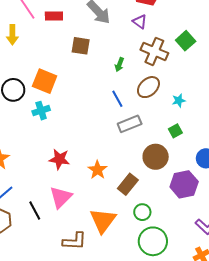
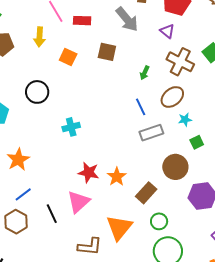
orange square: (45, 81) -> (68, 57), moved, size x0.7
cyan star: (179, 101) -> (185, 120), moved
cyan cross: (41, 111) -> (71, 127), moved
red star: (59, 159) -> (89, 172), moved

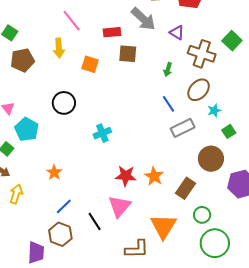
red rectangle: (82, 21) -> (112, 32), moved
purple triangle: (167, 31) -> (177, 33), moved
orange star: (18, 160) -> (54, 172), size x0.7

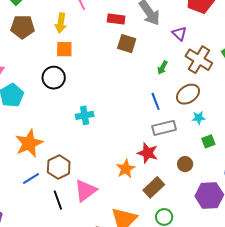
orange square: (90, 64) -> (64, 49), moved, turned -30
brown circle: (211, 159) -> (185, 164), size x0.6
orange star: (54, 172) -> (29, 143), size x1.8
red star: (126, 176) -> (148, 153), moved
brown hexagon: (60, 234) -> (59, 167), moved

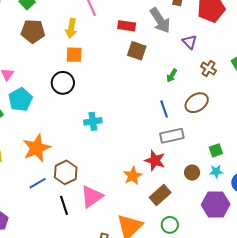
brown cross: (199, 60) -> (208, 68), size x0.6
cyan star: (199, 118) -> (216, 171), moved

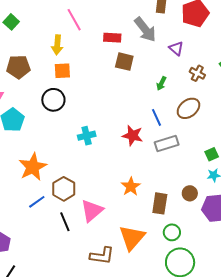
brown pentagon: (33, 31) -> (18, 67), moved
red star: (155, 160) -> (133, 136), moved
brown circle: (192, 173) -> (190, 193), moved
brown rectangle: (160, 195) -> (160, 203), turned -35

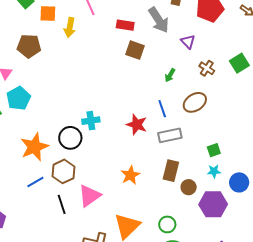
orange square: (62, 71) -> (48, 14), moved
black circle: (53, 100) -> (70, 138), moved
brown rectangle: (160, 203) -> (171, 171), moved

